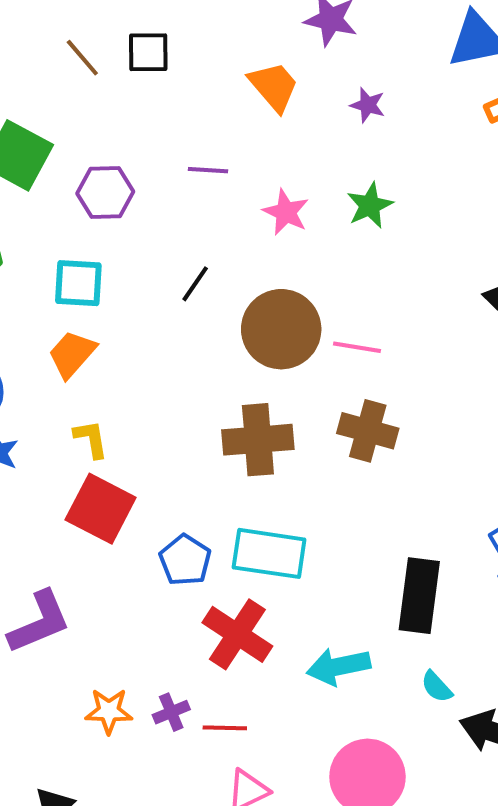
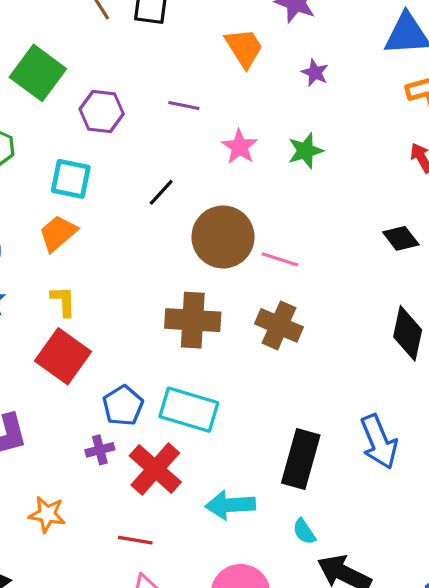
purple cross: (171, 712) -> (100, 450), moved

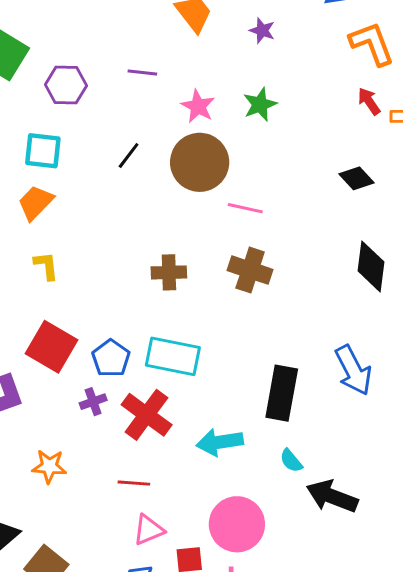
brown circle: (223, 237) -> (200, 162), moved
brown cross: (193, 320) -> (169, 272), size x0.7
red square: (63, 356) -> (52, 347), moved

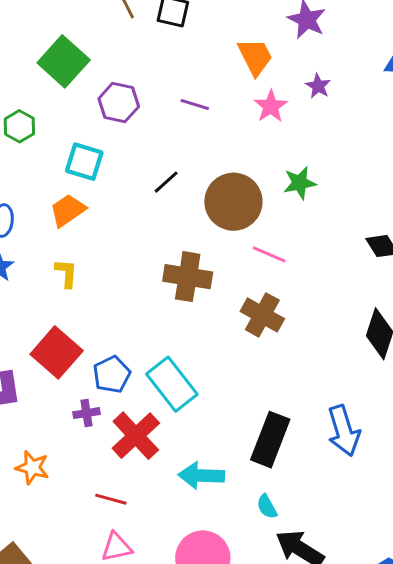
green star: (260, 104) -> (300, 183), moved
pink star: (198, 106) -> (271, 106), moved
brown cross: (169, 272) -> (188, 277), moved, size x1.4
cyan rectangle: (173, 356) -> (172, 384), turned 30

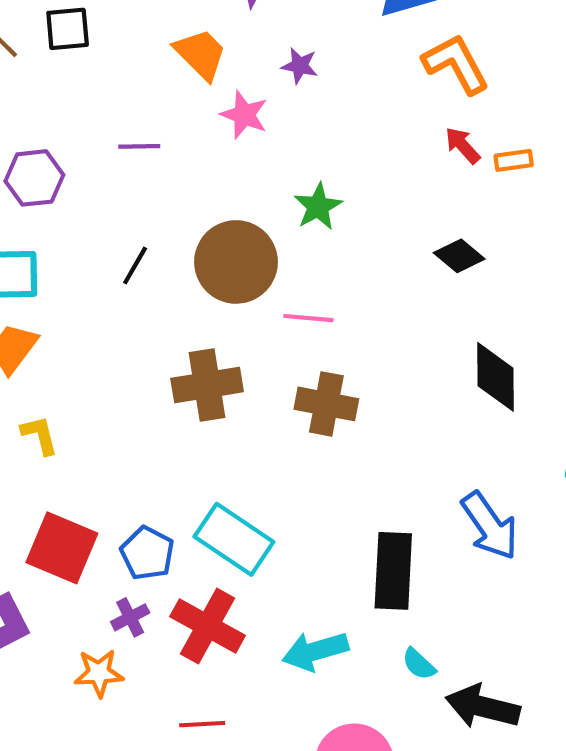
orange star: (32, 468) -> (99, 673), moved

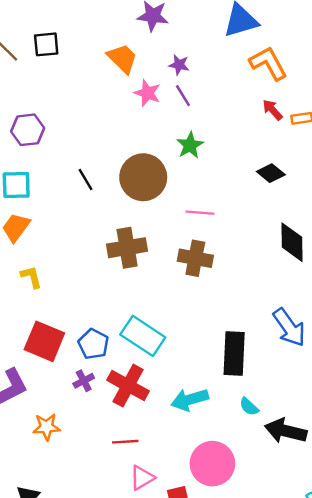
purple line: (139, 146) -> (183, 96), moved, turned 60
black line: (135, 265) -> (85, 180), turned -60
pink line: (308, 318) -> (200, 213), moved
orange star: (99, 673) -> (47, 427), moved

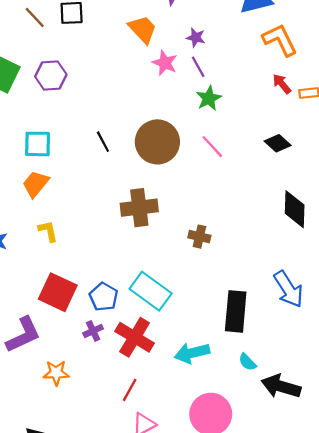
purple hexagon: (28, 130) -> (51, 76), moved
green star: (190, 145) -> (209, 98), moved
pink line: (200, 213) -> (212, 147), moved, turned 40
brown cross: (195, 258) -> (199, 237), moved, size x0.7
red line: (125, 442) -> (130, 390), turned -60

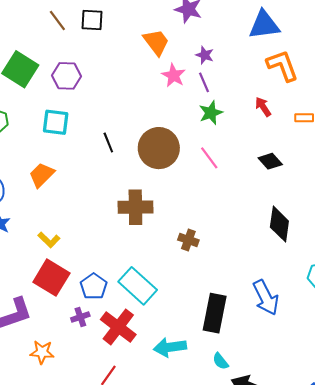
red arrow: (282, 84) -> (263, 107), moved
cyan square: (38, 144) -> (56, 122), moved
yellow L-shape: (48, 231) -> (49, 240), moved, turned 140

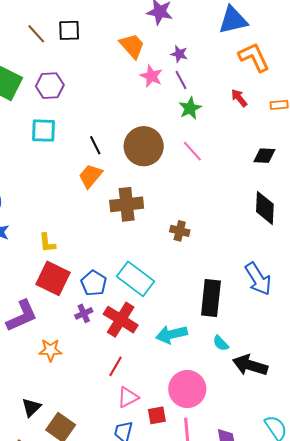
black diamond: (270, 161) -> (264, 156), moved, turned -40
orange trapezoid: (42, 175) -> (90, 176), moved
yellow L-shape: (49, 240) -> (47, 243), turned 45

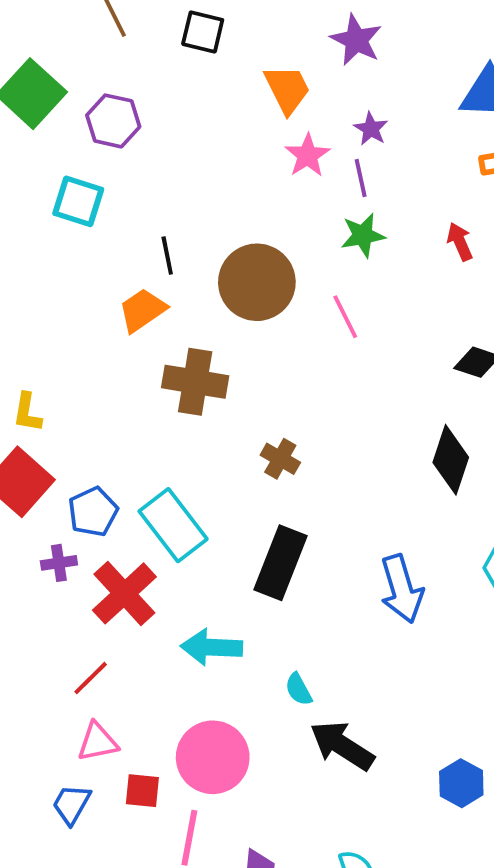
black square: (69, 30) -> (203, 32), moved
black rectangle: (211, 298) -> (281, 563), moved

